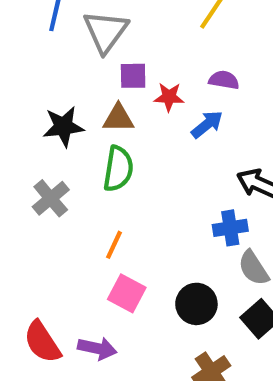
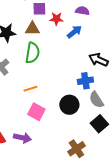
orange line: (114, 245) -> (30, 89), turned 48
black circle: (196, 304) -> (69, 105), moved

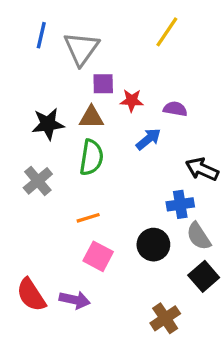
purple semicircle: (82, 11) -> (175, 109), moved
blue arrow: (74, 32) -> (148, 139), moved

